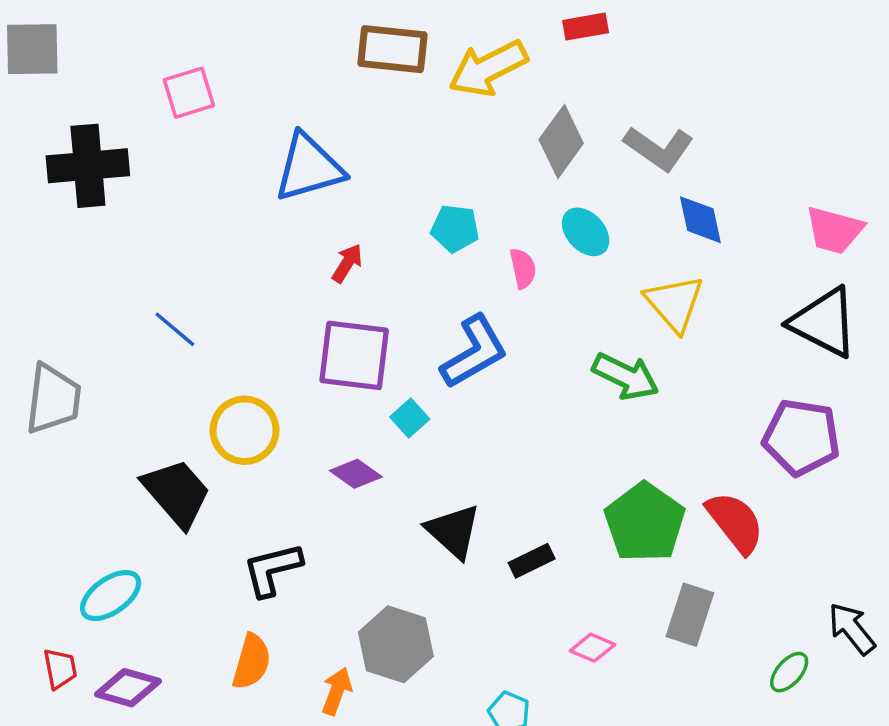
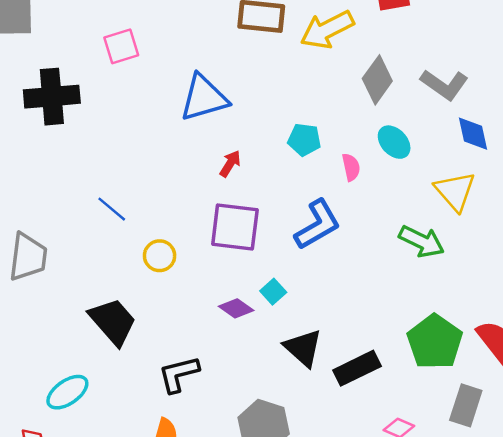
cyan square: (410, 418) -> (273, 292), moved
yellow circle: (245, 430) -> (160, 256), moved, size x0.7
black rectangle: (532, 561) -> (357, 368), size x1.5

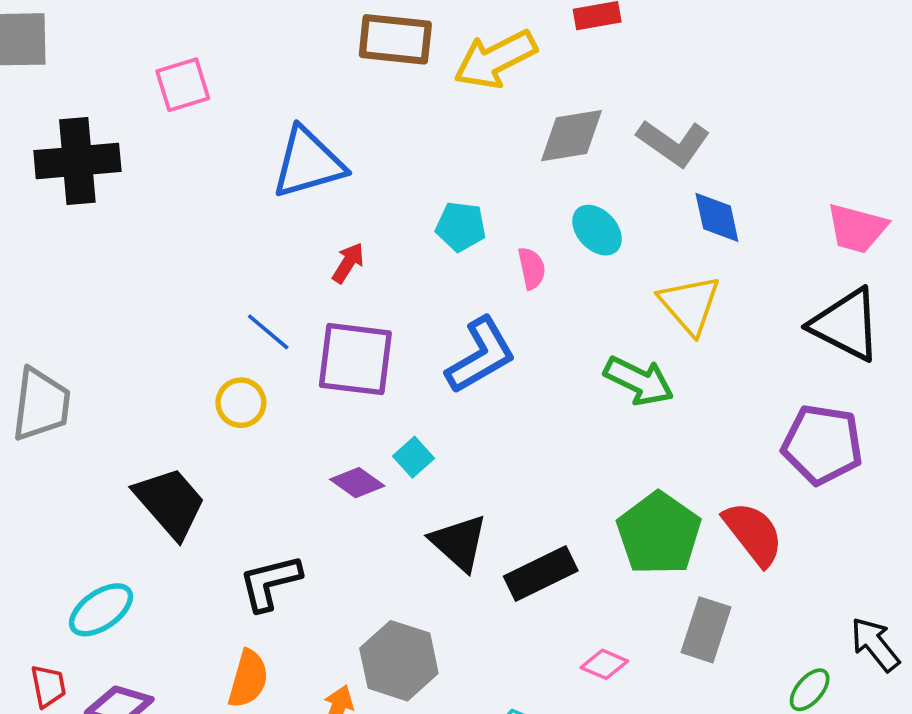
gray diamond: (377, 80) -> (572, 136), turned 45
blue line: (112, 209) -> (268, 332), moved

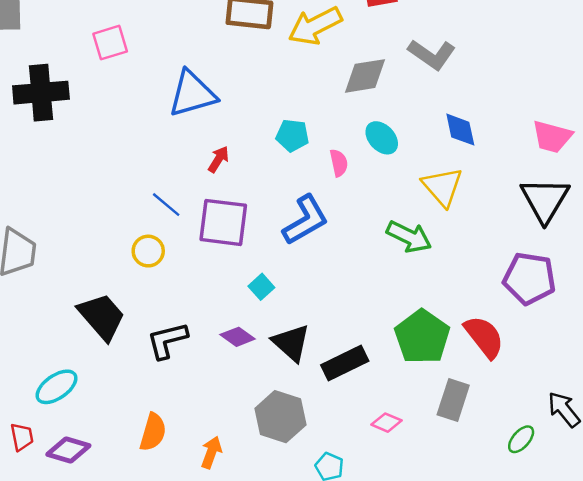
gray L-shape: (673, 143) -> (432, 54), moved
black triangle: (846, 325) -> (545, 200), turned 34
purple diamond: (357, 483) -> (238, 337), moved
black L-shape: (270, 583) -> (167, 340), moved
gray hexagon: (399, 661) -> (280, 417), moved

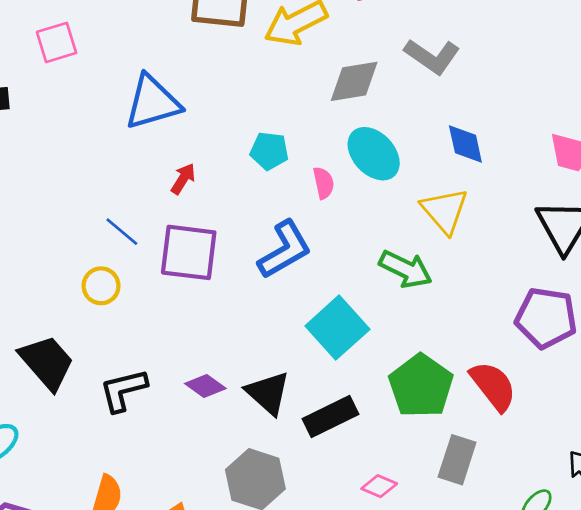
cyan ellipse: (382, 138) -> (374, 154), size x1.4
cyan square: (261, 287) -> (337, 328), moved, size x2.0

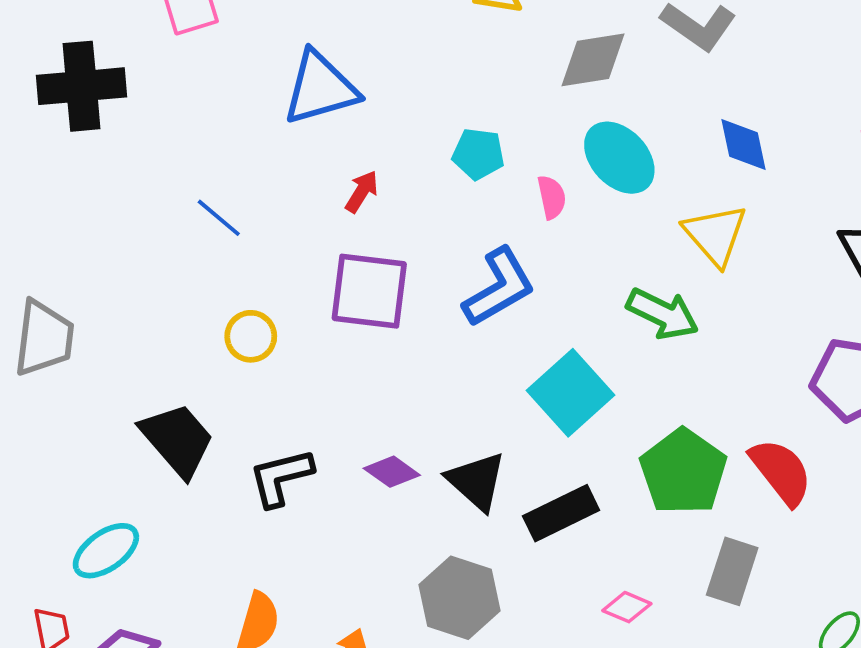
blue line: (122, 232) -> (219, 218), moved

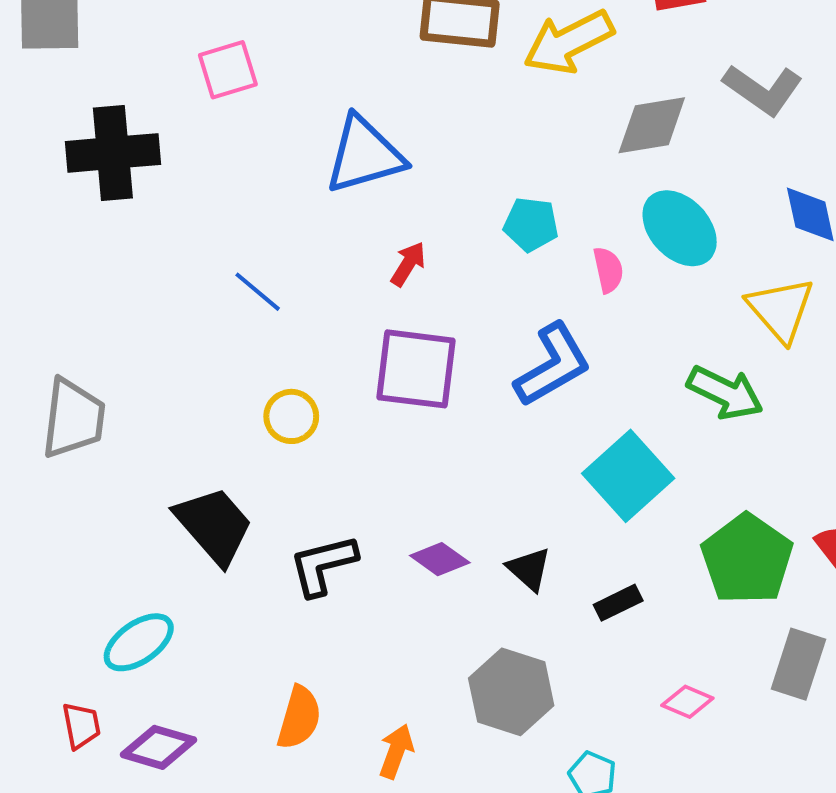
black triangle: (476, 481) -> (529, 569), size x0.7
black rectangle: (561, 513) -> (618, 603), size x0.6

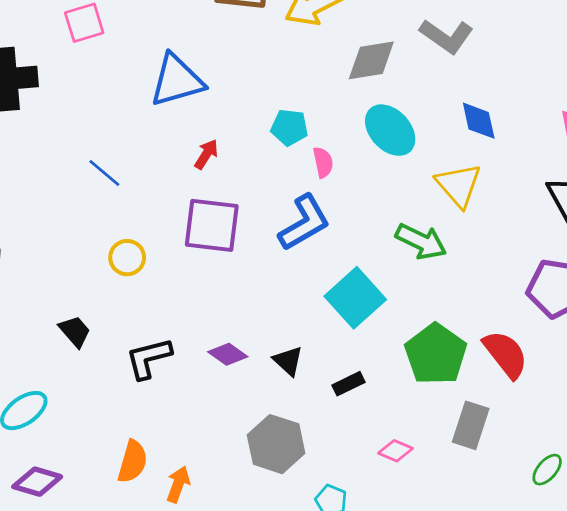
pink semicircle: (608, 270) -> (323, 162), moved
black trapezoid: (214, 525) -> (75, 331), size x0.6
orange arrow: (396, 751) -> (178, 484), moved

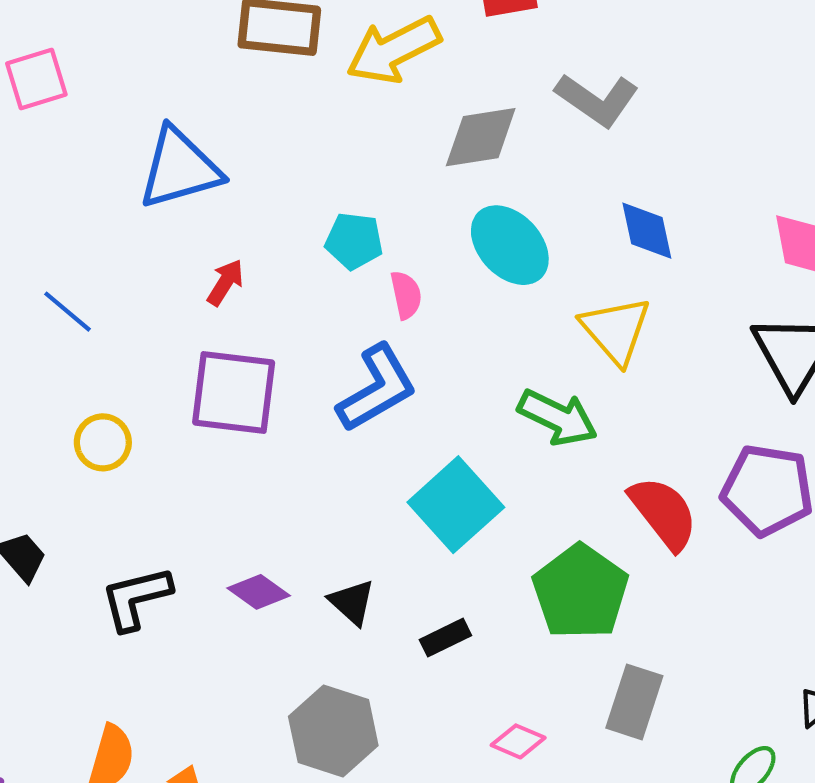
red semicircle: (506, 354) -> (663, 513), moved

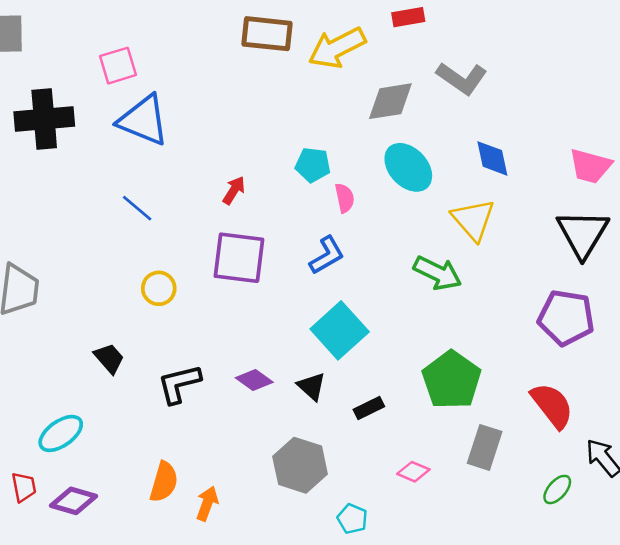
blue triangle: (180, 168) -> (143, 120), moved, turned 38
blue L-shape: (377, 388) -> (327, 255), size x0.7
cyan square: (456, 505) -> (340, 330), moved
red semicircle: (663, 513) -> (552, 405), moved

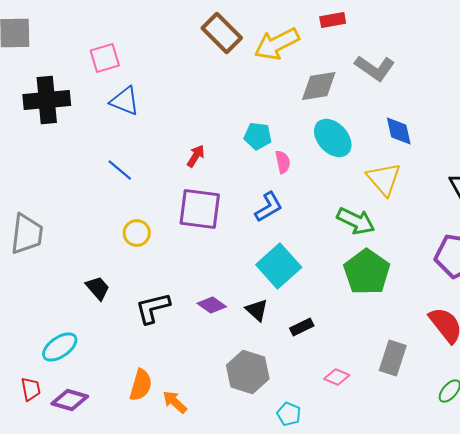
brown rectangle: (267, 34) -> (222, 33), turned 39
blue triangle: (143, 120) -> (125, 101), size x0.7
green pentagon: (452, 380) -> (367, 272), moved
orange arrow: (207, 503) -> (175, 402), turned -68

